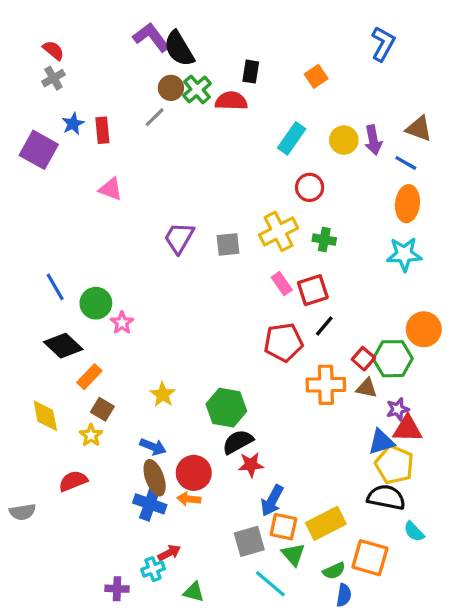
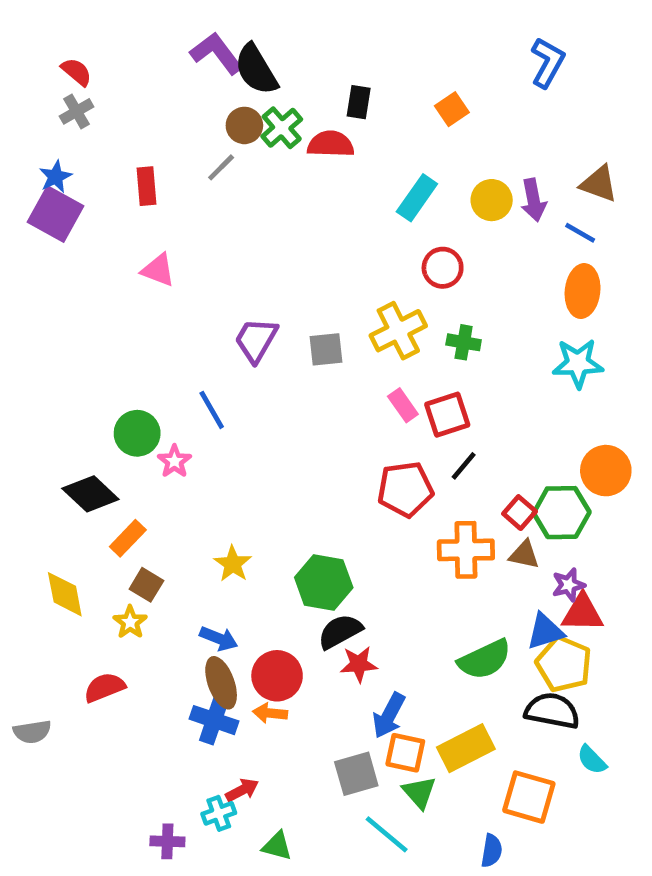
blue star: (73, 124) -> (55, 177), moved
blue line: (55, 287) -> (212, 410), moved
green semicircle: (334, 571) -> (485, 659), moved, size x1.6

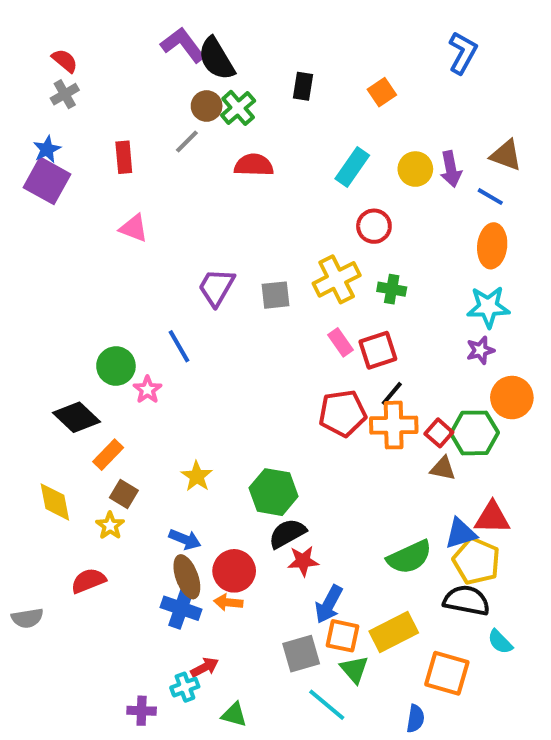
red semicircle: (331, 144) -> (254, 165), moved
orange cross: (466, 550) -> (394, 425), moved
purple star: (569, 585) -> (480, 350), moved

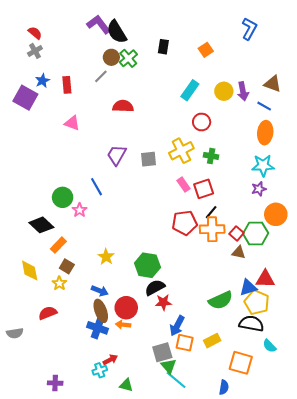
blue star: (47, 149) -> (42, 81), moved
red semicircle: (254, 165) -> (123, 106), moved
yellow rectangle: (394, 632) -> (212, 341), size x0.7
green triangle: (354, 669) -> (169, 366), moved
purple cross: (142, 711) -> (55, 383), moved

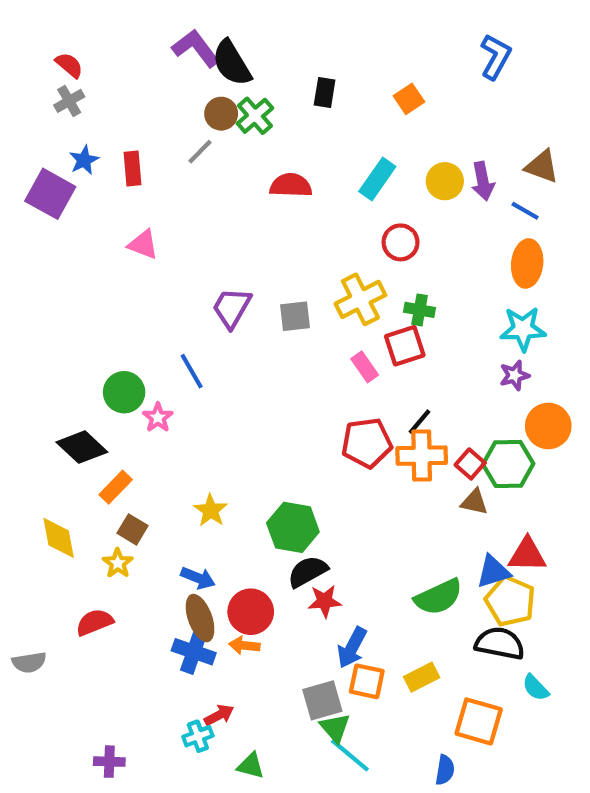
red semicircle: (123, 106) -> (291, 185), moved
red square: (204, 189) -> (405, 346), moved

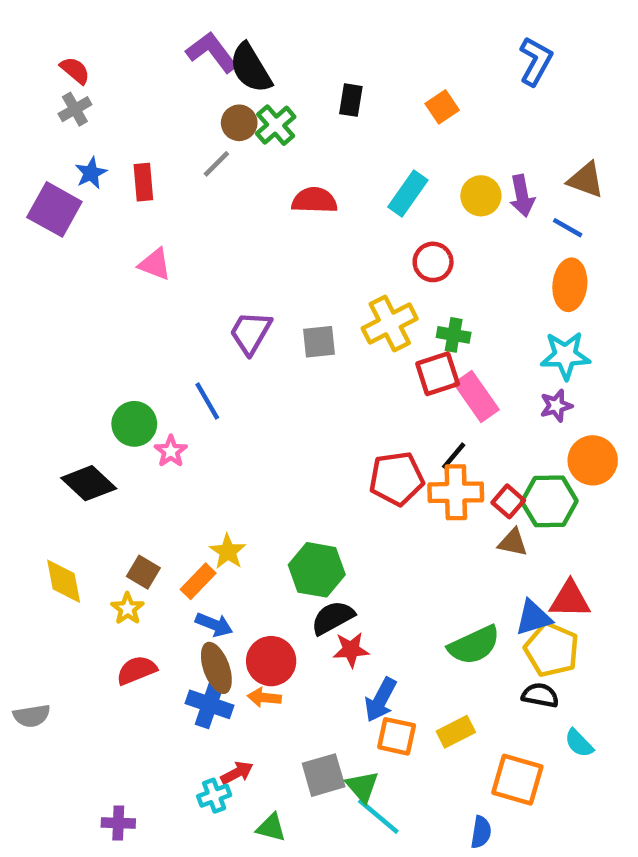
pink rectangle: (365, 367) -> (476, 397), moved, size x1.5
orange rectangle: (116, 487) -> (198, 581), moved
red semicircle: (95, 622) -> (137, 670), moved
black semicircle: (500, 643) -> (540, 695), size x0.7
gray square: (322, 700) -> (324, 775), moved

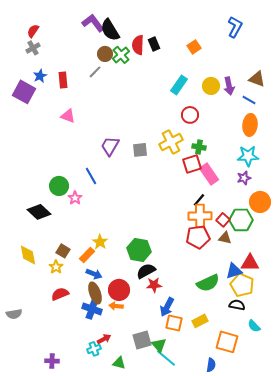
red semicircle: (75, 70) -> (33, 31), turned -96
black rectangle: (351, 100) -> (154, 44), turned -32
red semicircle: (314, 200) -> (138, 45), moved, turned -90
red pentagon: (397, 479) -> (198, 237), moved

